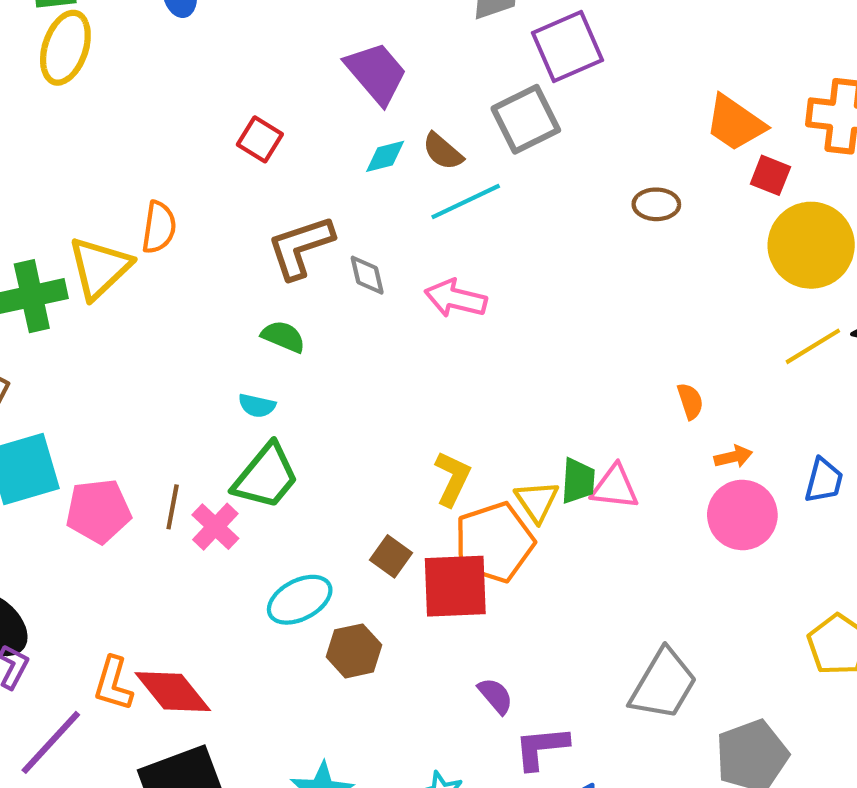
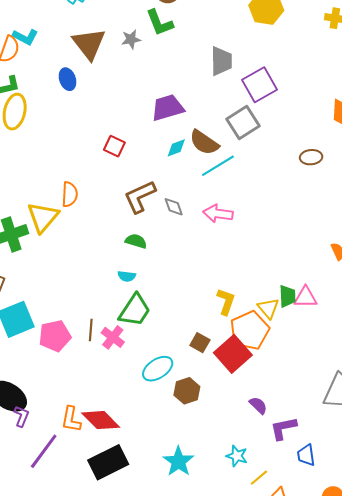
purple trapezoid: (376, 73) -> (168, 108), turned -60
brown semicircle: (443, 151) -> (204, 142), size x1.4
red square: (455, 586) -> (233, 354), turned -33

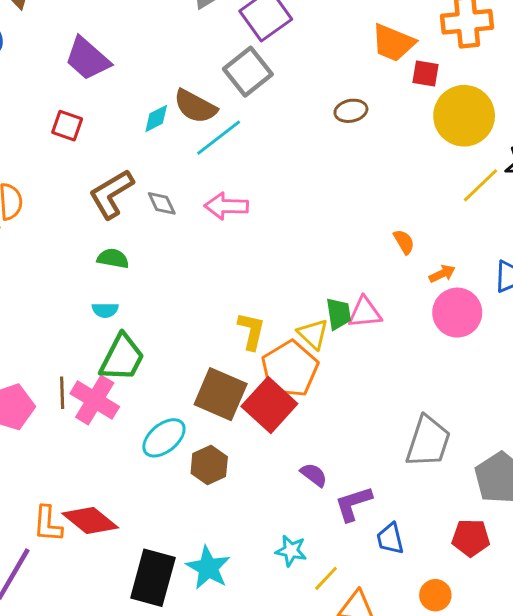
purple trapezoid: (168, 108) -> (87, 59), moved, turned -116
pink cross: (113, 337) -> (95, 400), size x1.4
brown square: (200, 343) -> (221, 394), size x1.8
black rectangle: (108, 462) -> (153, 578), moved, turned -42

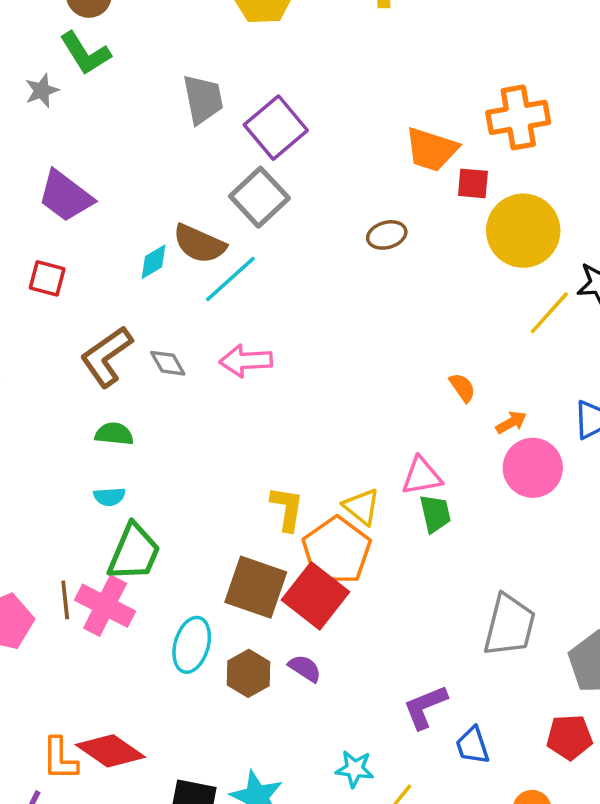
green trapezoid: (338, 314) -> (435, 514), moved
cyan ellipse: (164, 438) -> (192, 645), turned -30
purple semicircle: (314, 475) -> (305, 668), moved

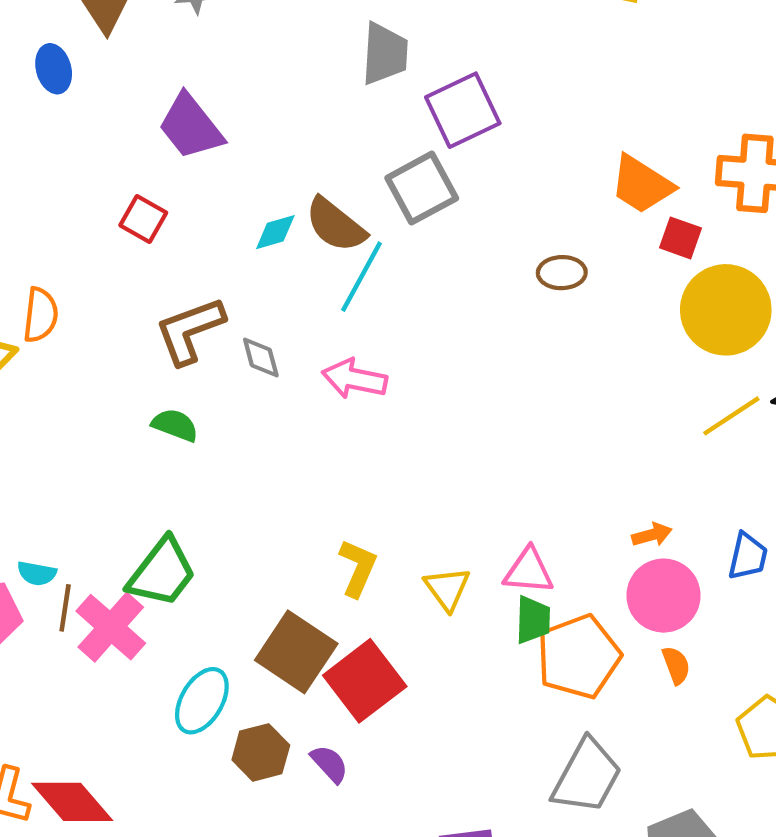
cyan line: (230, 279) -> (362, 277), turned -34
orange semicircle: (462, 387) -> (676, 665), moved
cyan semicircle: (109, 497) -> (37, 573), moved
orange pentagon: (337, 551) -> (579, 657), moved

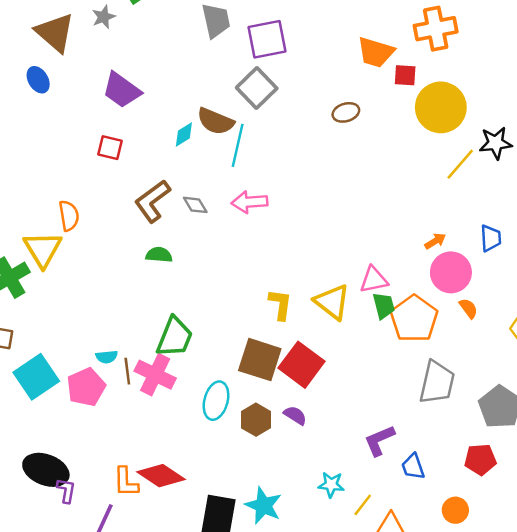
purple square: (463, 110) -> (267, 39), turned 30
yellow triangle: (447, 589) -> (332, 302), size x1.4

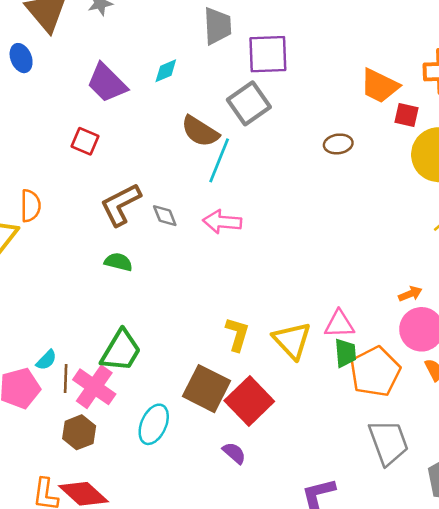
cyan diamond: (184, 134) -> (166, 71), moved
cyan semicircle: (107, 357) -> (46, 360), turned -50
gray trapezoid: (437, 382) -> (388, 442), turned -42
brown hexagon: (256, 420) -> (79, 432), moved

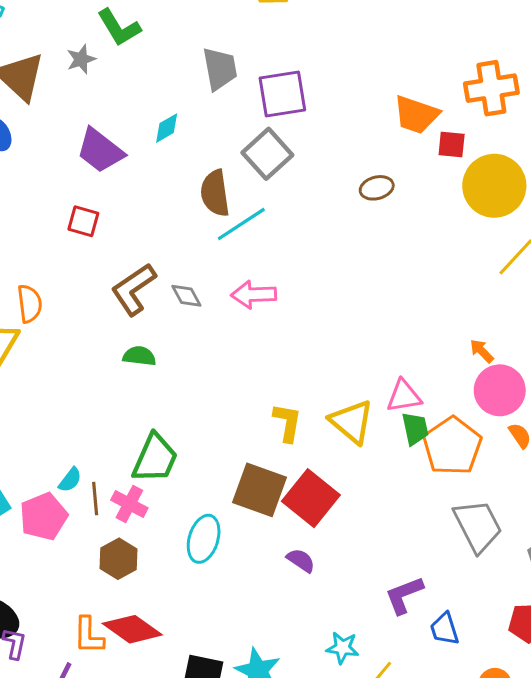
brown semicircle: (200, 131) -> (215, 193), turned 57
cyan line: (219, 160) -> (241, 224), turned 42
orange arrow: (410, 294) -> (482, 351), turned -105
pink cross: (94, 387) -> (129, 504), size x0.7

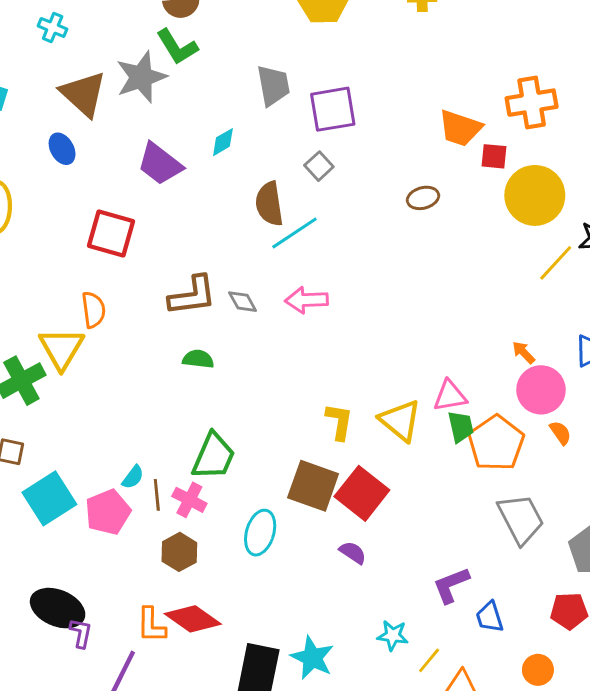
gray star: (81, 59) -> (141, 77), size x1.8
gray square: (267, 154) -> (319, 166), size x0.6
red square: (83, 221) -> (111, 233), moved, size x1.6
brown L-shape: (134, 289) -> (192, 296), turned -153

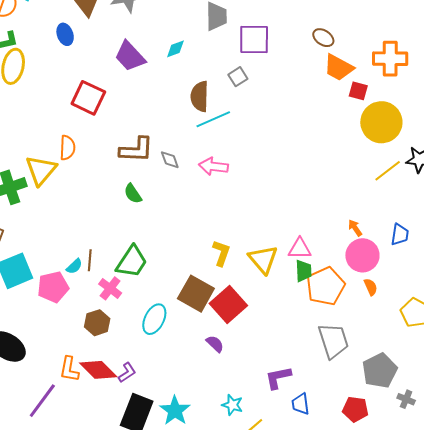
brown ellipse: (423, 198) -> (323, 38), moved, turned 40
green semicircle: (198, 359) -> (133, 194), turned -140
brown line: (157, 495) -> (90, 260), moved
purple L-shape: (81, 633) -> (127, 373), moved, turned 35

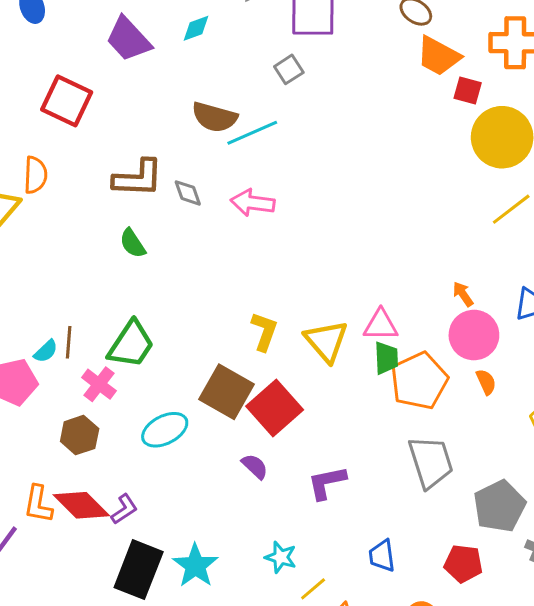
brown semicircle: (200, 96) -> (215, 117), moved, turned -76
cyan ellipse: (154, 319) -> (165, 430), turned 36
purple L-shape: (278, 378) -> (327, 483), moved

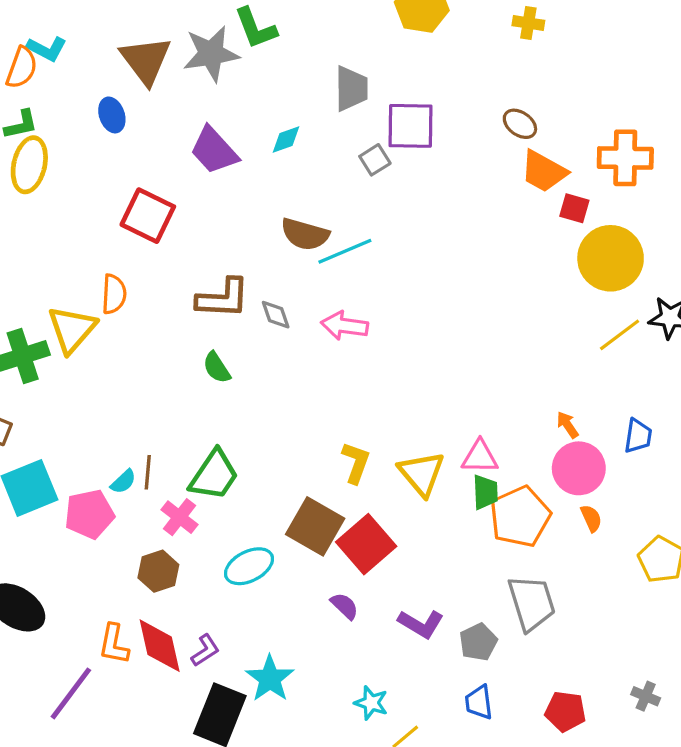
gray square: (289, 69) -> (375, 160), moved
purple L-shape: (327, 483) -> (421, 624), turned -138
red diamond: (81, 505) -> (160, 646), turned 32
gray pentagon: (500, 506) -> (478, 642), moved, size x0.7
cyan star: (195, 566) -> (270, 679), moved

